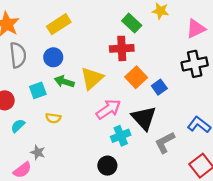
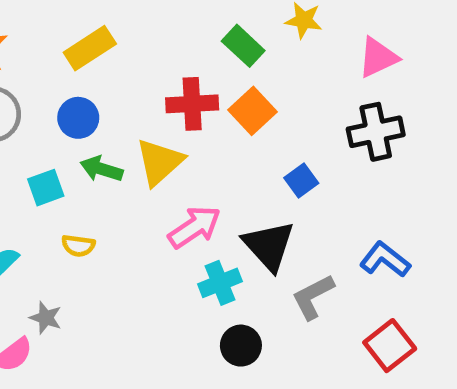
red cross: (122, 48) -> (192, 104), moved
orange square: (136, 77) -> (253, 111), moved
black circle: (107, 166) -> (241, 346), moved

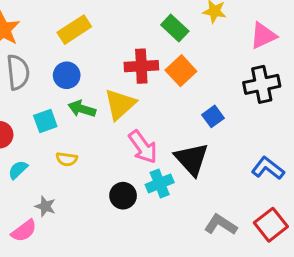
pink arrow: (194, 227) -> (143, 147), turned 88
gray L-shape: (313, 297) -> (221, 225), moved, turned 60
black circle: (241, 346) -> (123, 196), moved

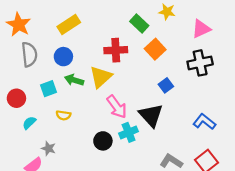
orange square: (181, 71) -> (155, 49), moved

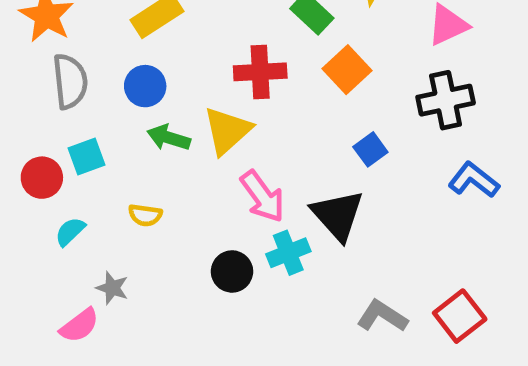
cyan square: (48, 89) -> (86, 156), moved
blue L-shape: (204, 122) -> (474, 180), moved

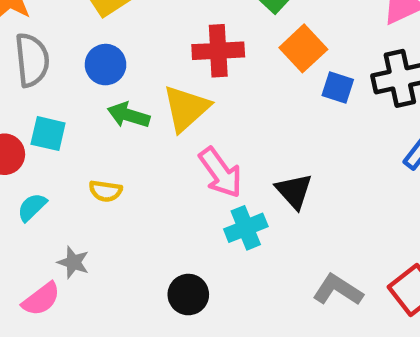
blue square: (370, 149) -> (338, 88), moved, turned -36
cyan square: (86, 156) -> (48, 134), turned 33
black triangle: (338, 215) -> (294, 191), size x0.7
black circle: (232, 271) -> (188, 295), moved

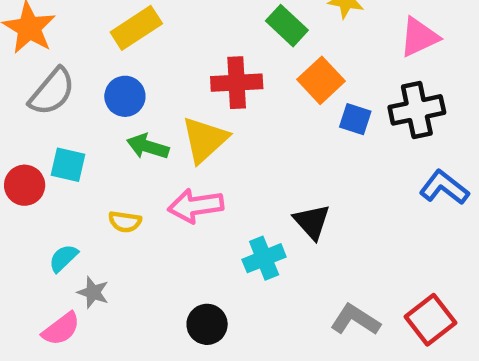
gray semicircle: (32, 60) -> (52, 92), turned 46
pink arrow: (221, 173) -> (196, 206), moved, turned 118
cyan semicircle: (32, 207) -> (63, 258), moved

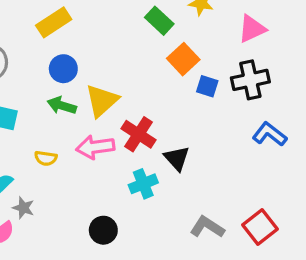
red cross: (237, 83) -> (138, 134), moved, turned 36
blue circle: (125, 96) -> (63, 69), moved

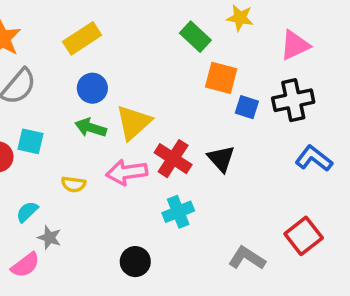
orange square: (183, 59) -> (221, 78), turned -32
black triangle: (177, 158) -> (221, 159), moved
red square: (260, 227) -> (304, 236), moved

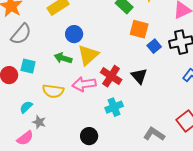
blue circle: (92, 88) -> (74, 34), moved
blue square: (247, 107) -> (154, 46), turned 32
yellow semicircle: (73, 184) -> (53, 91), size x1.5

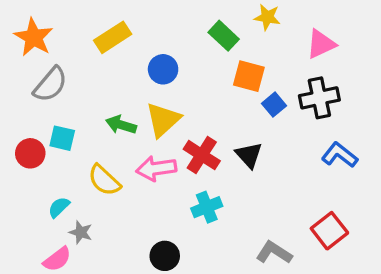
blue circle: (74, 34) -> (163, 69), moved
yellow semicircle: (53, 91) -> (104, 180), turned 35

